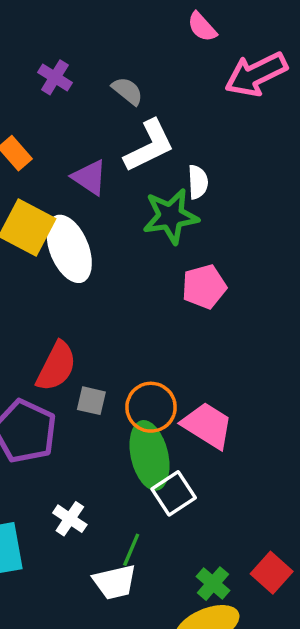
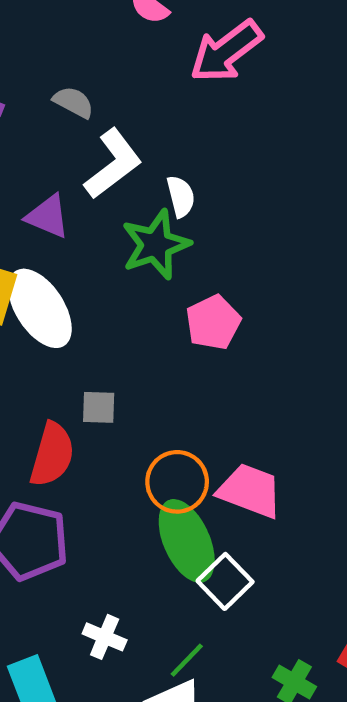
gray square: (91, 401) -> (99, 407), moved
green line: (131, 550) -> (187, 660), turned 32

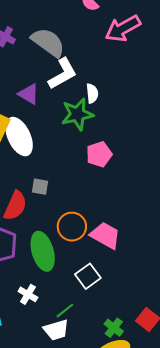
gray semicircle: (73, 102) -> (48, 42), size x1.8
green ellipse: (187, 541) -> (43, 251), moved

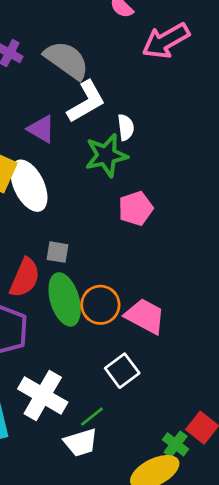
green ellipse: (43, 251) -> (65, 299), moved
white cross: (28, 294) -> (43, 395), size x1.8
green cross: (114, 328) -> (176, 444), moved

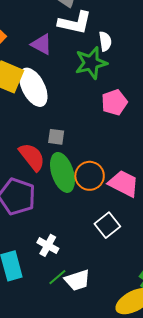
white L-shape: (86, 102) -> (75, 23), turned 44
red semicircle: (25, 278) -> (32, 157), turned -60
white cross: (43, 395) -> (48, 245), size x0.6
green line: (92, 417) -> (57, 277), moved

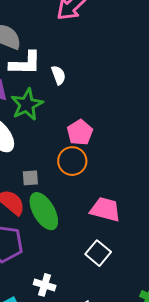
green star: (91, 63) -> (27, 105), moved
orange circle: (90, 176) -> (72, 161), moved

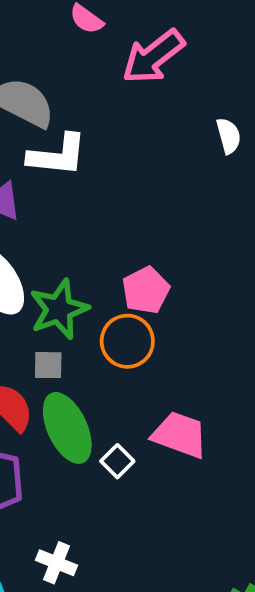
white semicircle: (59, 75) -> (229, 136), moved
green star: (27, 105) -> (59, 309), moved
white square: (98, 253) -> (117, 461), moved, size x0.7

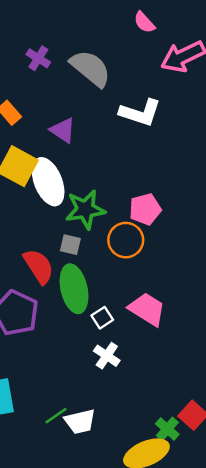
white L-shape: (57, 155) -> (140, 113), moved
white cross: (56, 563) -> (107, 356), moved

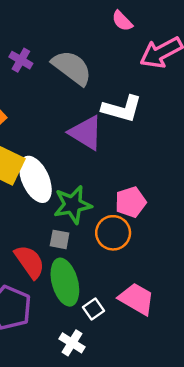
purple triangle: (63, 130) -> (86, 133), moved, size x1.4
white cross: (107, 356) -> (72, 343), moved

